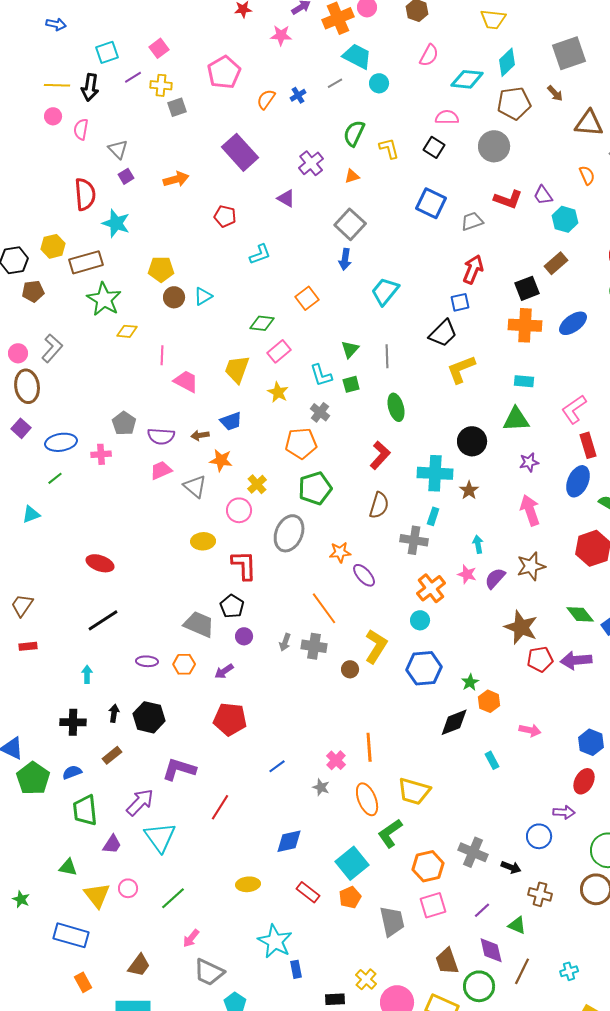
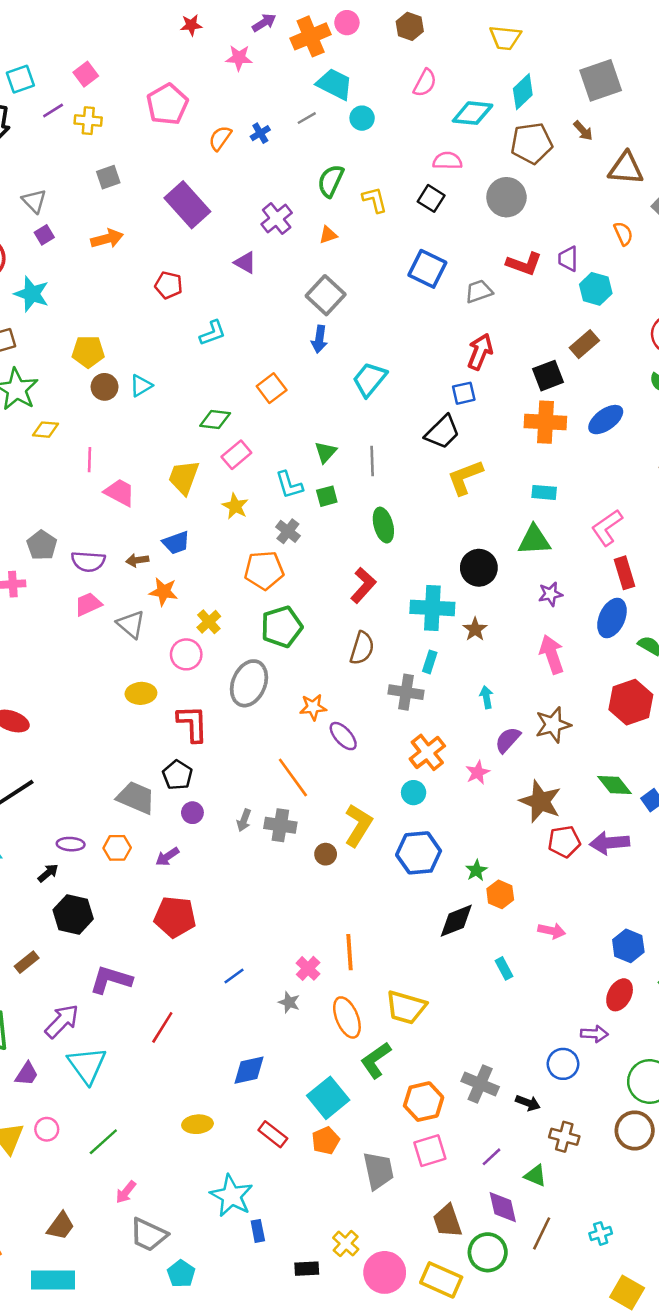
gray square: (177, 107) -> (108, 177), moved
purple trapezoid: (543, 195) -> (568, 259), turned 35
pink star: (467, 574) -> (478, 772), moved, turned 30
black arrow: (114, 713) -> (48, 873), moved, turned 42

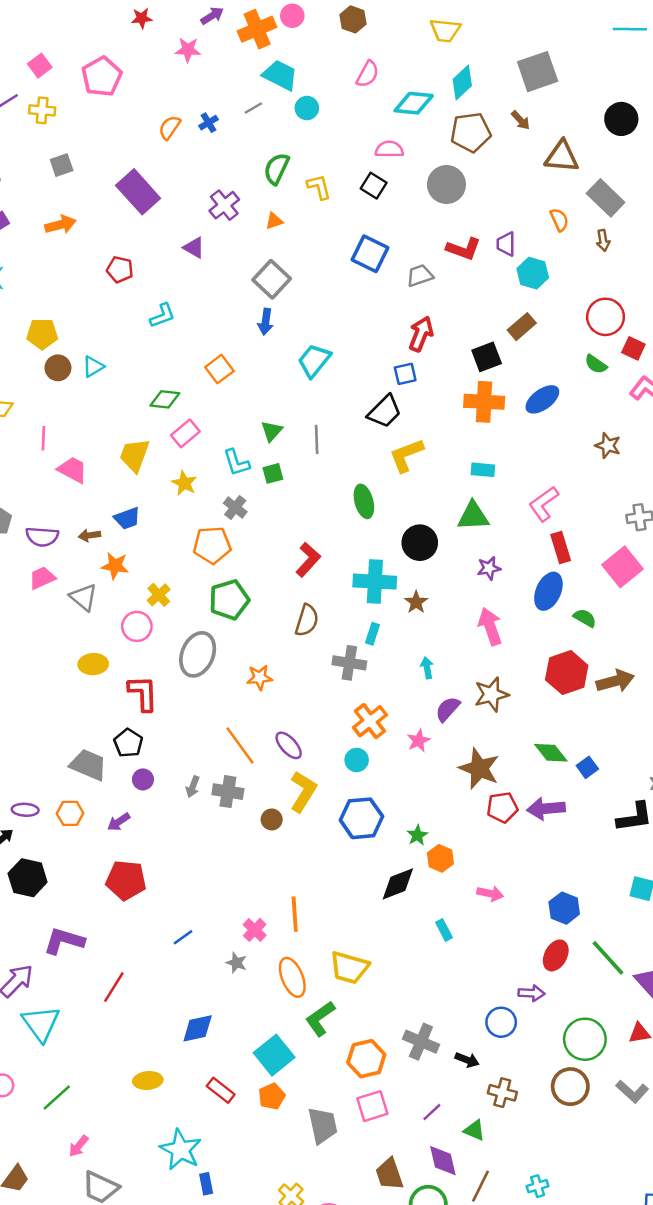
pink pentagon: (167, 104) -> (102, 76), moved
green ellipse: (383, 525) -> (364, 501), moved
purple ellipse: (343, 736) -> (289, 745), moved

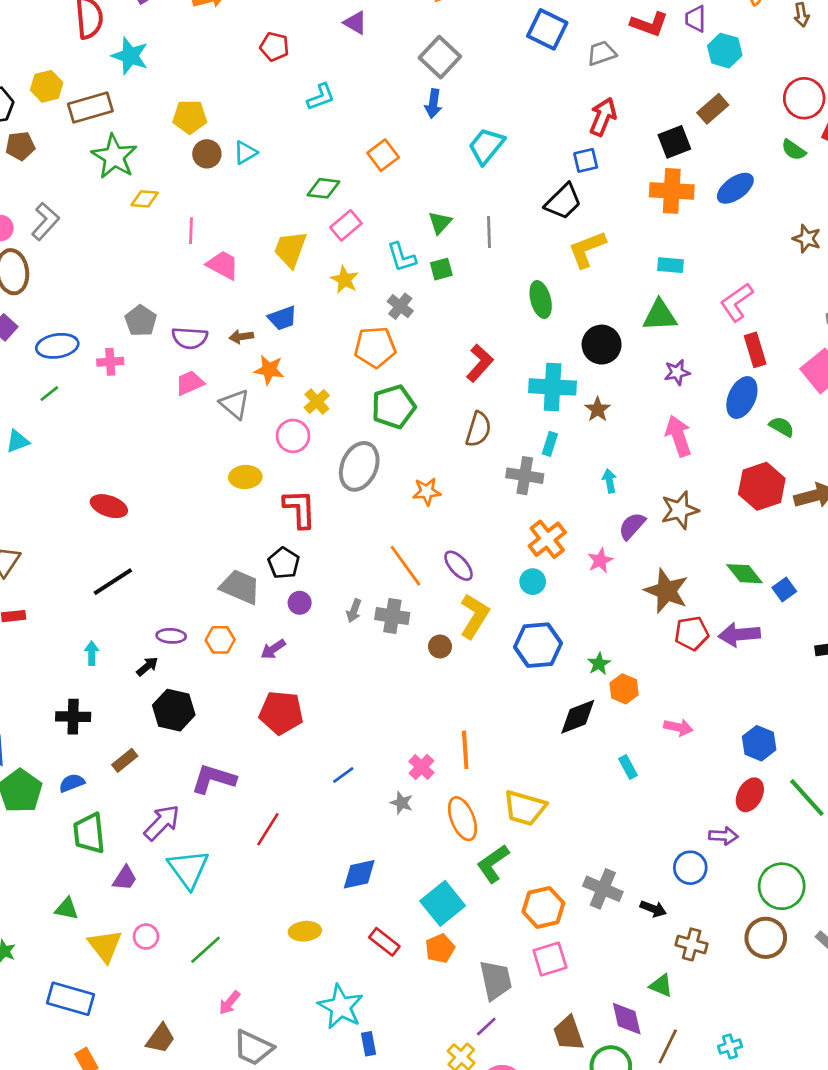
purple line: (432, 1112) -> (486, 1027), moved

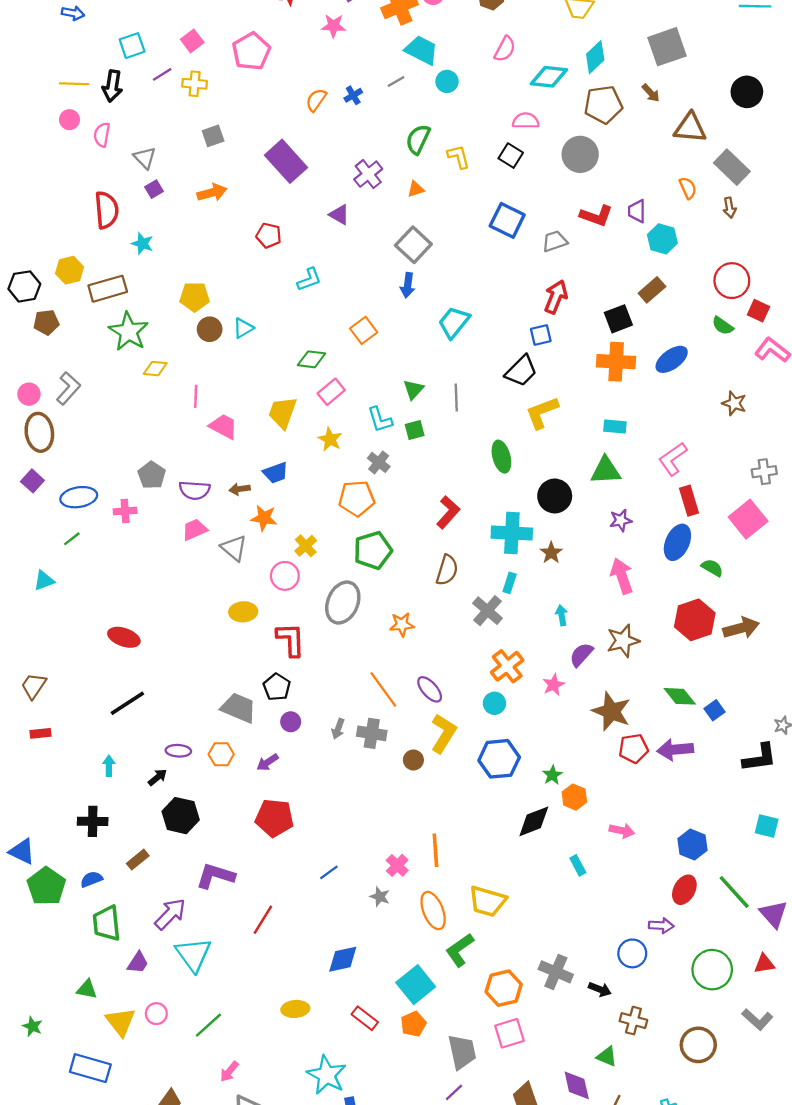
cyan star: (130, 56) -> (142, 244), size x0.7
gray cross: (525, 476) -> (488, 611), turned 32
brown circle: (766, 938) -> (698, 1045), moved

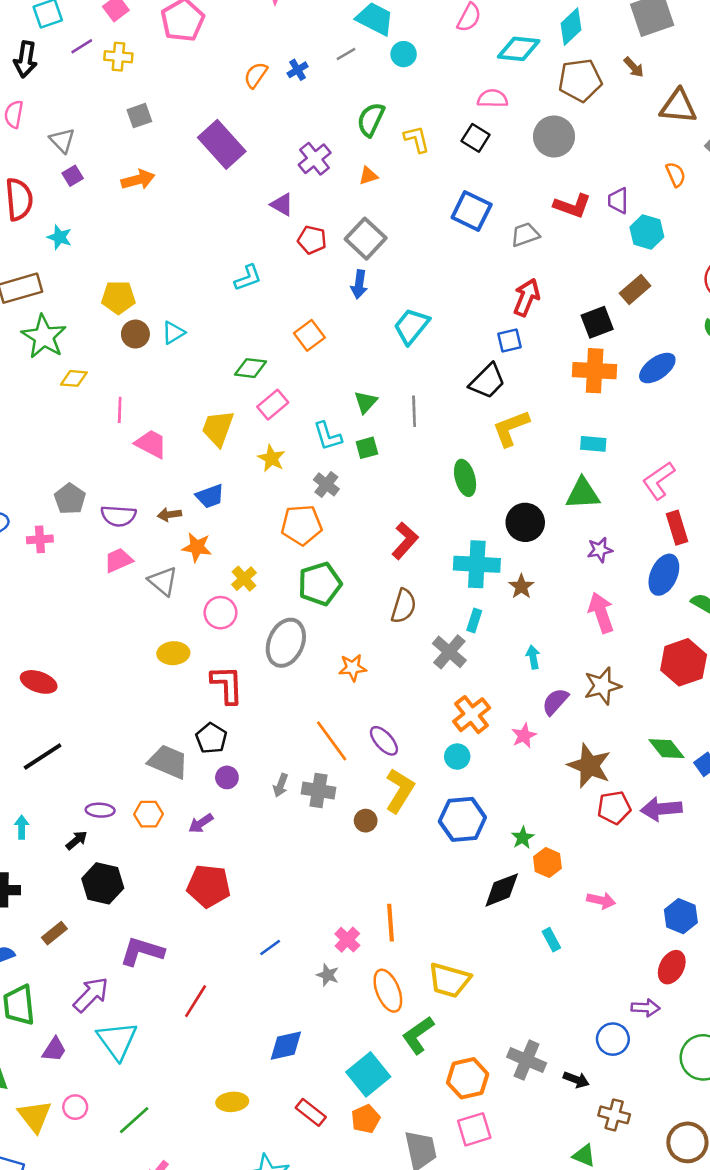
red pentagon: (269, 235) -> (312, 240), moved

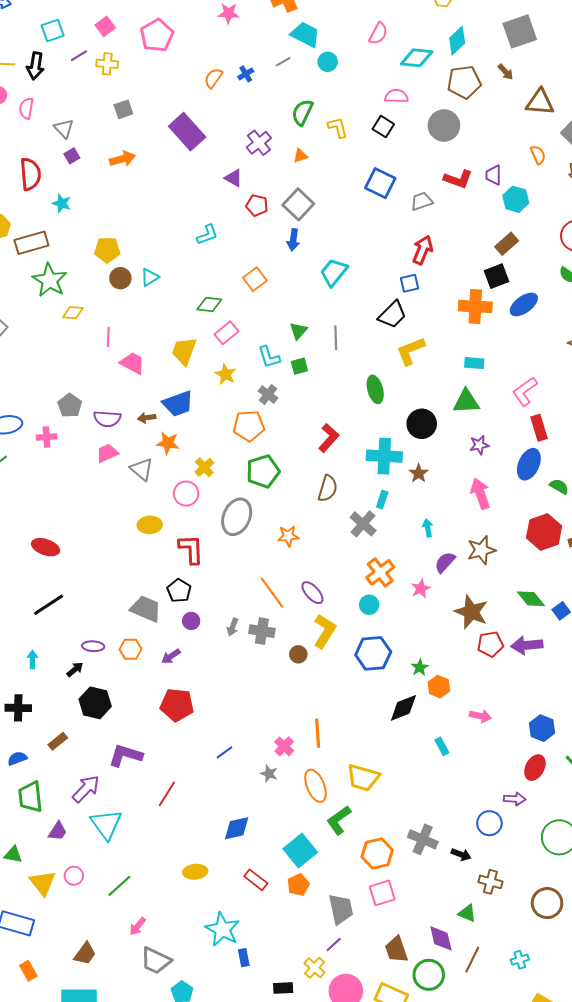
black square: (597, 322) -> (497, 276), moved
blue trapezoid: (210, 496) -> (178, 404), size x1.4

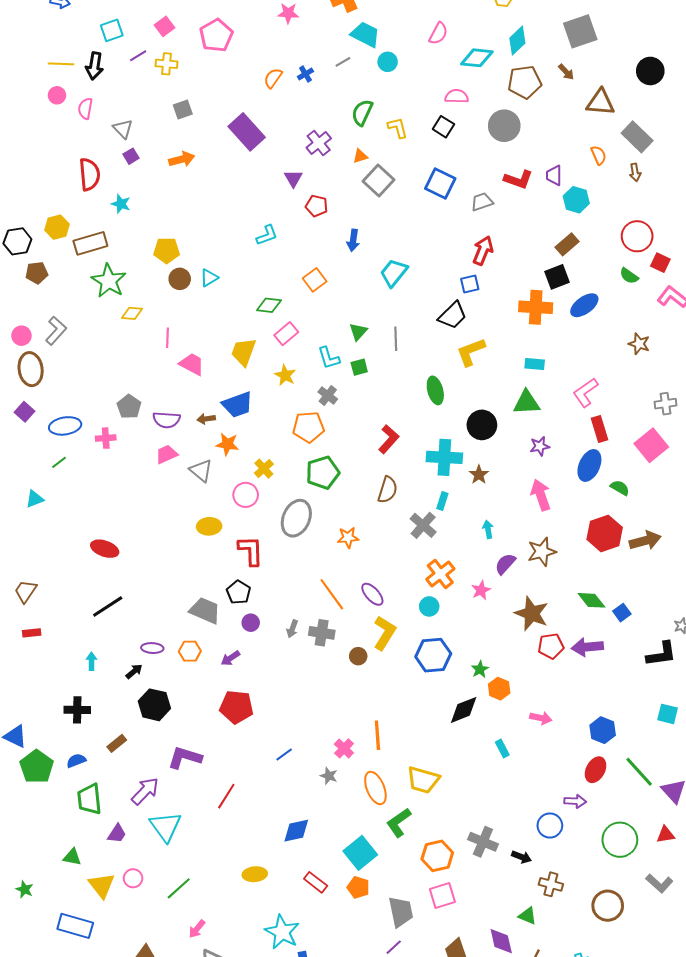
purple triangle: (234, 178) -> (293, 178), turned 30
gray square: (298, 204) -> (378, 180), moved
orange pentagon: (298, 885) -> (358, 887), turned -30

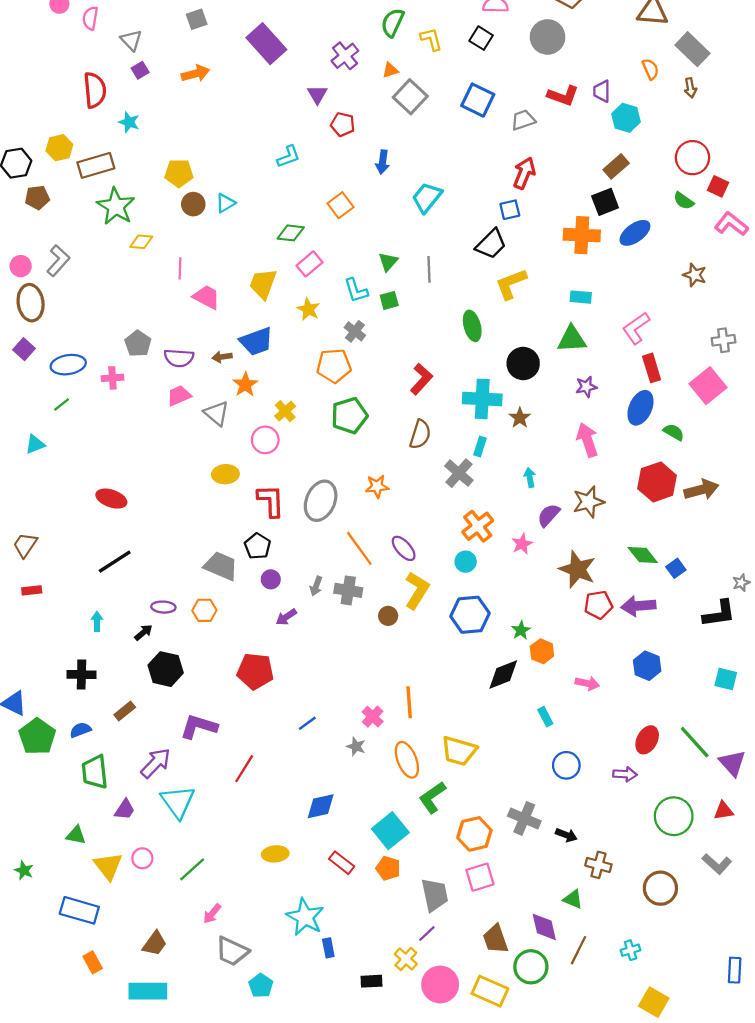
orange star: (227, 444) -> (245, 385), turned 30
gray ellipse: (296, 518) -> (321, 501), moved
purple arrow: (230, 658) -> (286, 617), moved
blue hexagon: (603, 730) -> (647, 666), moved
blue circle: (550, 826) -> (566, 765), moved

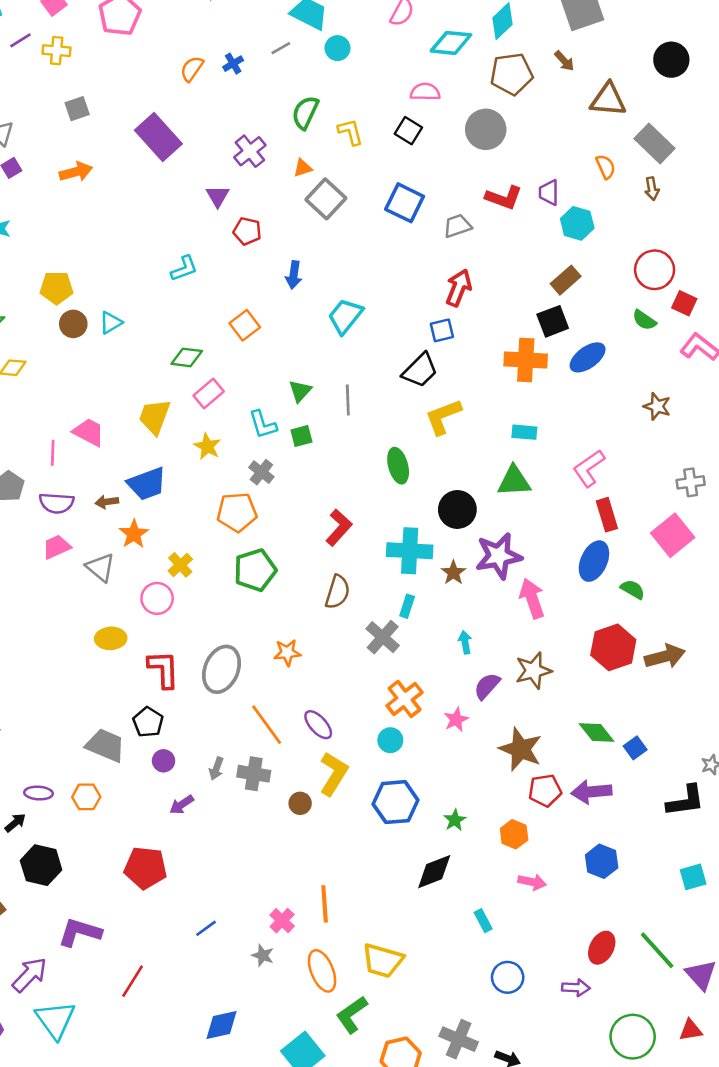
pink line: (180, 268) -> (53, 453), moved
purple star: (586, 387) -> (499, 556), moved, size x1.8
orange hexagon: (542, 651) -> (514, 834), moved
cyan square: (726, 679) -> (693, 877), turned -30

